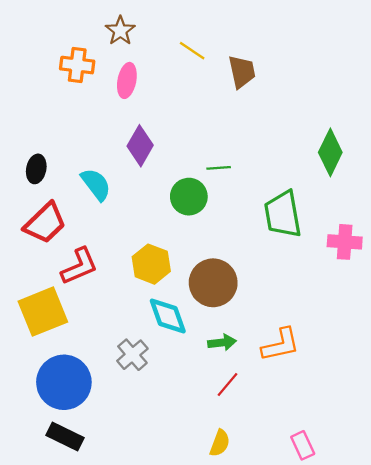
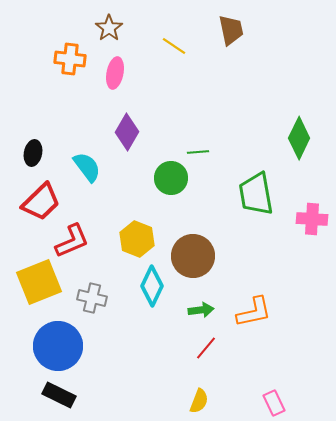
brown trapezoid: (242, 72) -> (231, 30), moved
cyan diamond: (168, 316) -> (152, 286), turned 45
gray cross: (132, 355) -> (92, 298), moved, turned -36

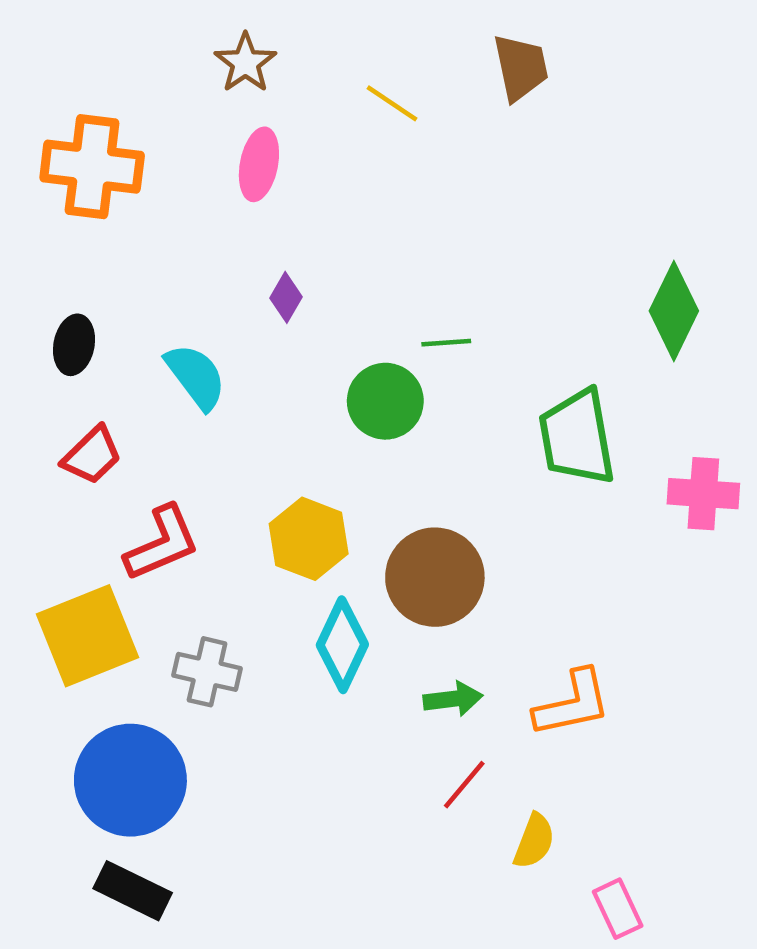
orange cross: (70, 59) -> (92, 167), moved, size x1.4
purple diamond: (127, 132) -> (286, 297), size x0.6
red trapezoid: (41, 202) -> (92, 455), size x0.7
yellow semicircle: (199, 401) -> (534, 841), moved

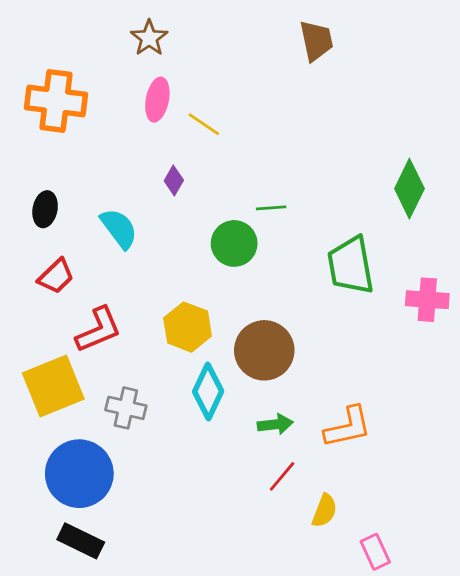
yellow line: (392, 103) -> (204, 124), moved

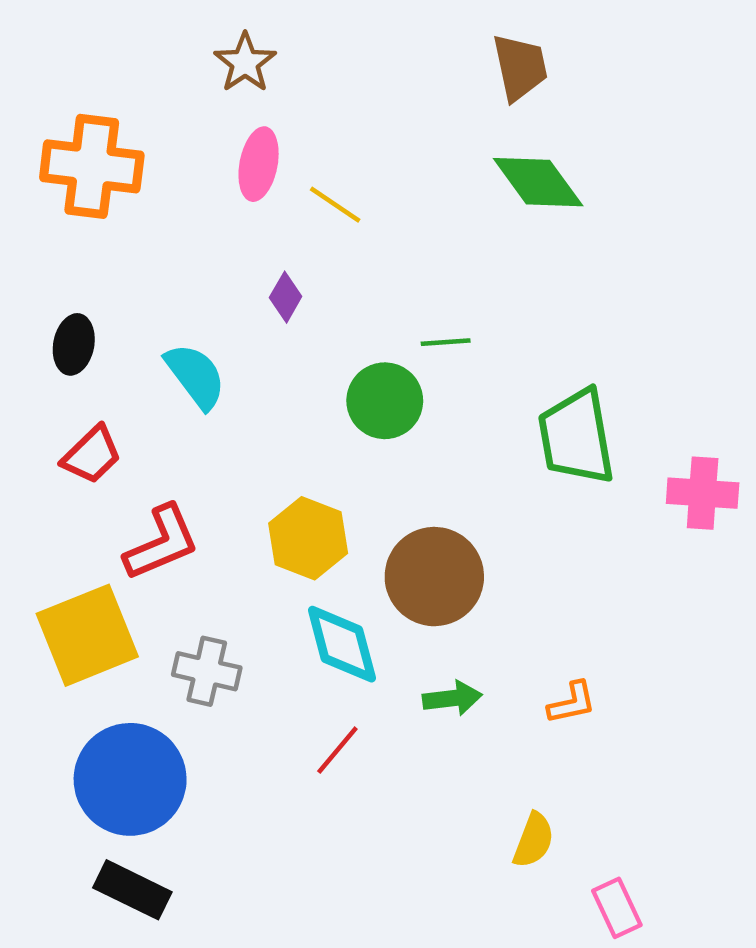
green diamond: (409, 189) -> (538, 182), moved, turned -62
cyan diamond: (208, 391) -> (342, 644), turned -40
orange L-shape: (348, 427) -> (572, 703), size x0.6
red line: (282, 476) -> (337, 750), moved

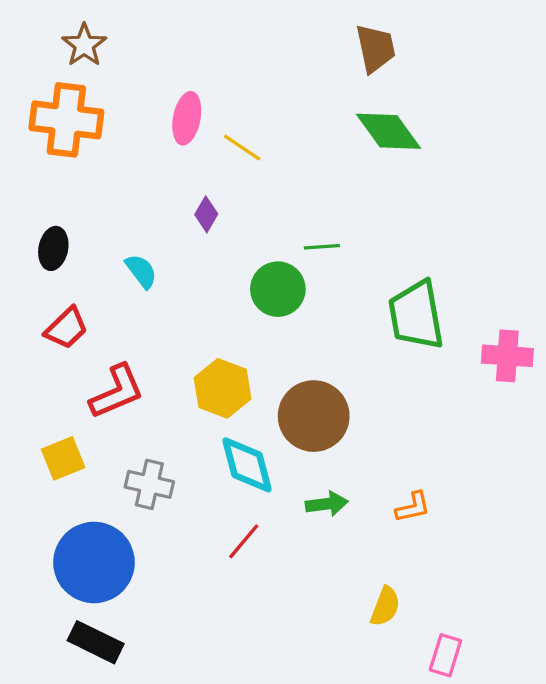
brown star: (245, 63) -> (84, 45), moved
cyan semicircle: (195, 376) -> (141, 271), size x0.7
yellow square: (87, 635) -> (63, 458), size x0.6
pink rectangle: (617, 908) -> (445, 655), turned 42

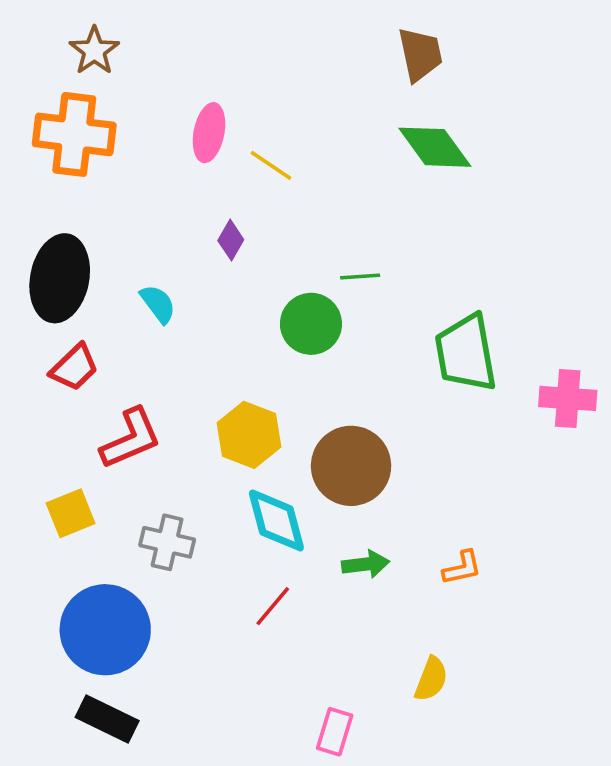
black ellipse: (53, 248) -> (60, 278), size x1.8
pink rectangle: (445, 655) -> (335, 732), moved

